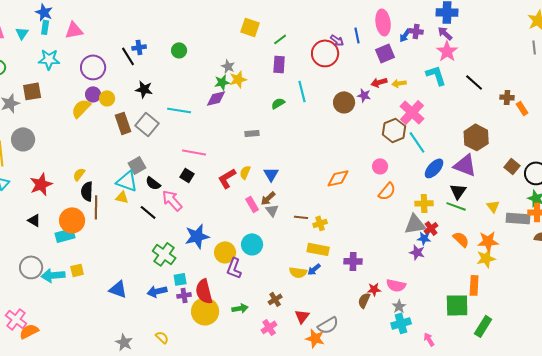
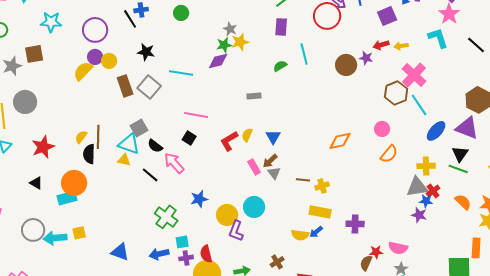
brown line: (96, 207) -> (98, 137), moved
blue star: (197, 236) -> (199, 199), size x0.7
red semicircle: (204, 291) -> (206, 254), size x0.7

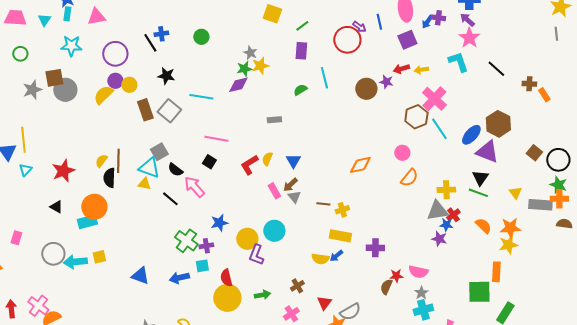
gray circle: (25, 102) -> (65, 90), moved
blue ellipse: (436, 131) -> (471, 135), moved
purple cross: (186, 258) -> (206, 246), moved

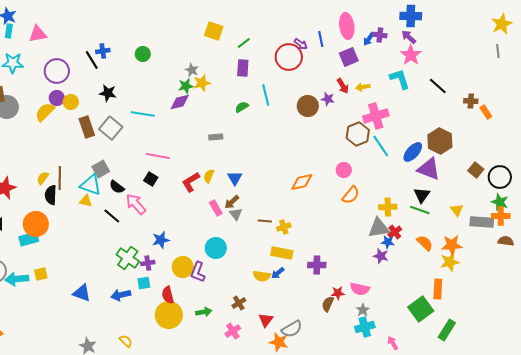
red arrow: (401, 69) -> (343, 86), turned -105
pink cross: (434, 99) -> (376, 116), turned 30
yellow circle: (247, 239) -> (183, 267), moved
green square: (479, 292) -> (421, 309), turned -35

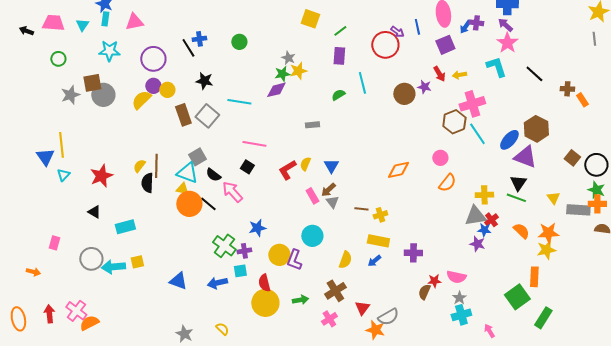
orange circle: (36, 224) -> (189, 204), moved
yellow semicircle: (262, 276) -> (345, 260), moved, turned -78
brown cross: (239, 303) -> (335, 291), size x1.5

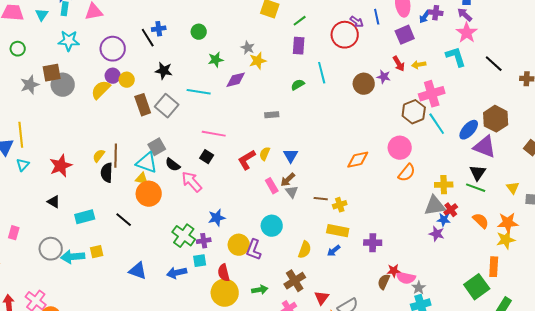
green star: (282, 74) -> (216, 60), moved
pink circle: (440, 158) -> (400, 148), size x1.5
black line: (208, 204) -> (124, 220), moved
pink semicircle: (456, 277) -> (406, 278), moved

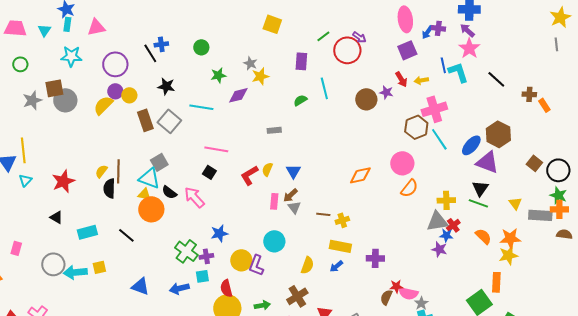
blue line: (377, 17) -> (443, 65), moved
green line: (300, 21) -> (323, 36), moved
black semicircle: (173, 165) -> (169, 192), moved
pink rectangle: (272, 186) -> (274, 201), turned 35

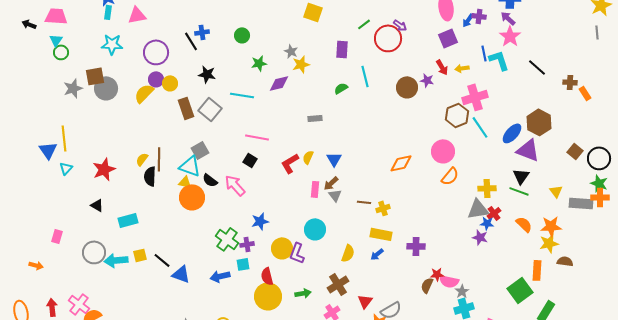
cyan triangle: (44, 30) -> (56, 40), moved
brown semicircle: (564, 234) -> (565, 261), moved
black line: (126, 235) -> (162, 260), moved

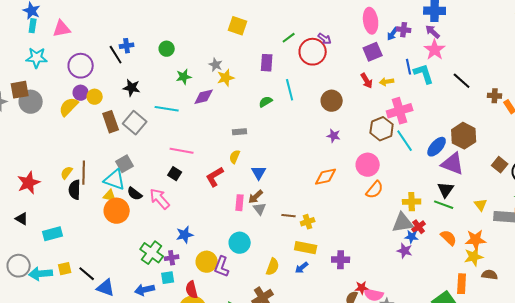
purple star: (427, 80) -> (334, 136), moved
yellow semicircle: (308, 157) -> (235, 157), moved

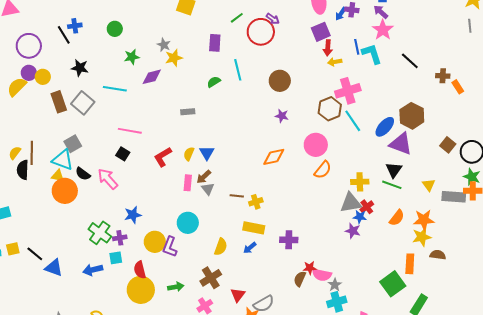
red arrow: (367, 81) -> (328, 48), moved, turned 35
yellow semicircle: (235, 157) -> (189, 154), moved
orange semicircle: (449, 238) -> (397, 218), turned 84

